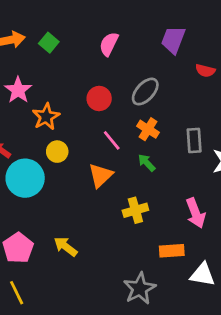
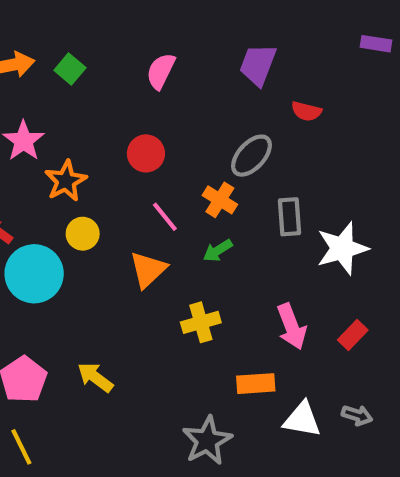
gray ellipse: (145, 92) -> (252, 156), moved
green arrow: (147, 163) -> (218, 251), turned -78

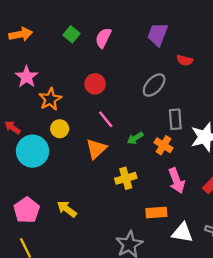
green square: (70, 69) -> (71, 34), moved
orange cross: (220, 200) -> (164, 145), moved

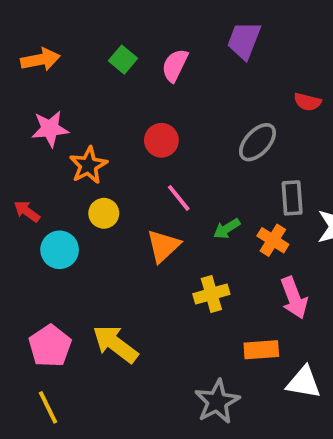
purple trapezoid: (158, 34) -> (244, 40), moved
pink star: (27, 77) -> (50, 129), turned 30
cyan circle: (33, 151) -> (60, 250), size x0.7
yellow arrow: (67, 209) -> (115, 344), size x1.4

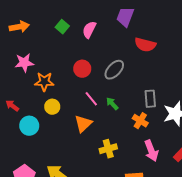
red semicircle: (307, 102) -> (145, 45), moved, size x1.5
gray ellipse: (257, 142) -> (114, 70), moved
orange star: (88, 165) -> (44, 82), turned 30
green arrow: (227, 229) -> (112, 104), moved, turned 80

